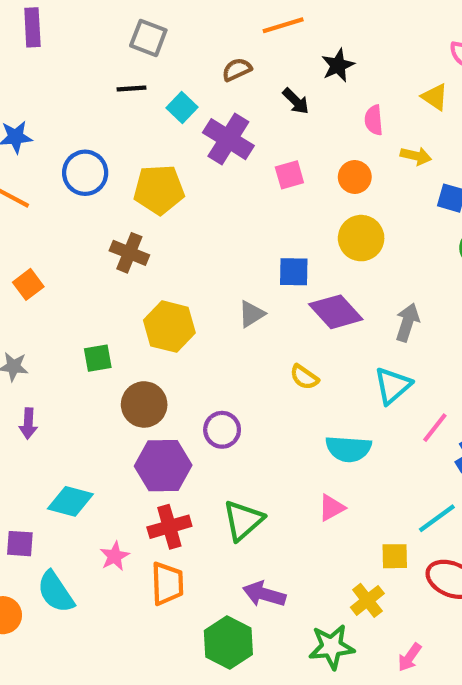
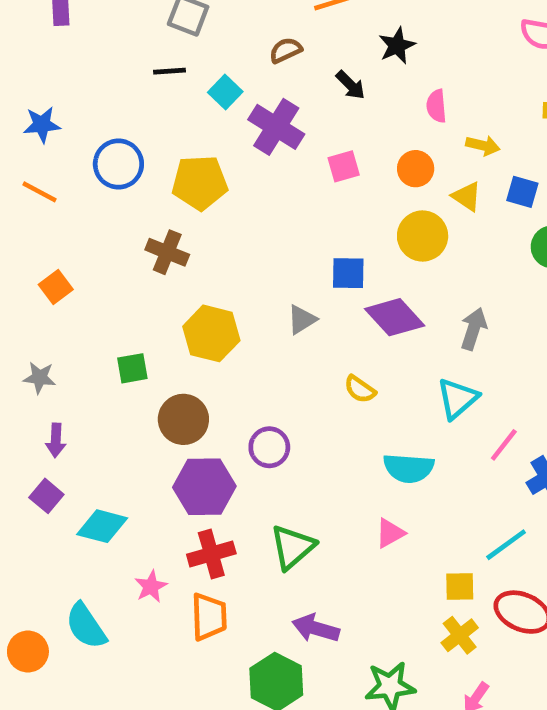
yellow triangle: (435, 97) -> (467, 197), moved
purple square: (20, 544) -> (46, 496), moved, turned 36
yellow cross: (367, 600) -> (460, 635), moved

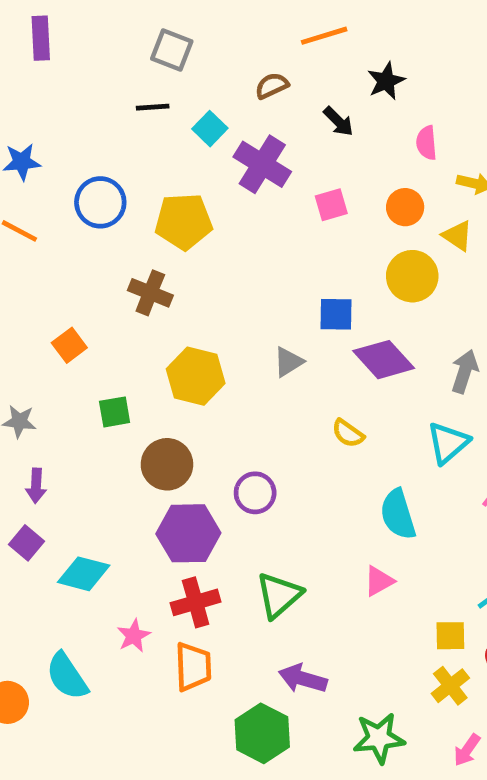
orange square: (56, 287) -> (69, 345), moved
cyan semicircle: (409, 468) -> (398, 514), turned 69

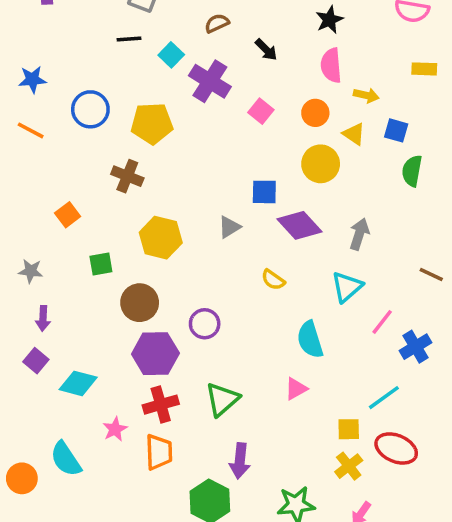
black star: (386, 81) -> (329, 20), moved
pink semicircle: (427, 143) -> (331, 65), size x1.4
pink square: (331, 205) -> (261, 111), turned -35
purple arrow: (303, 679) -> (240, 461), turned -100

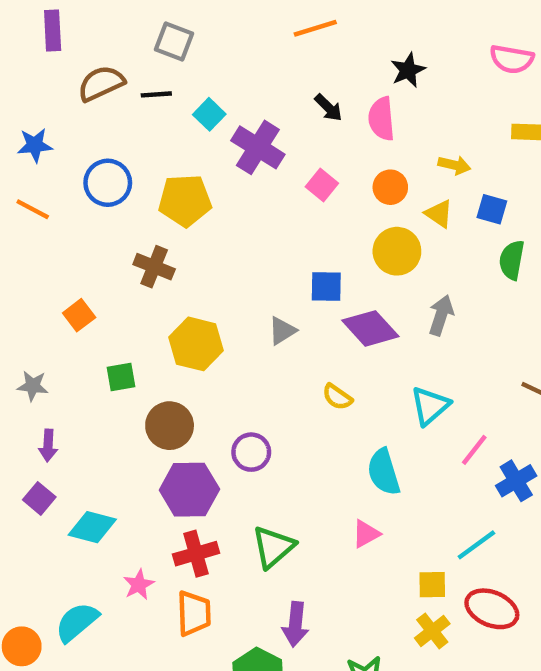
brown semicircle: (217, 23) -> (101, 83), moved, size x1.5
pink semicircle: (331, 65) -> (381, 119), moved
gray arrow: (359, 234) -> (441, 315), moved
cyan semicircle: (66, 459) -> (77, 622), turned 84

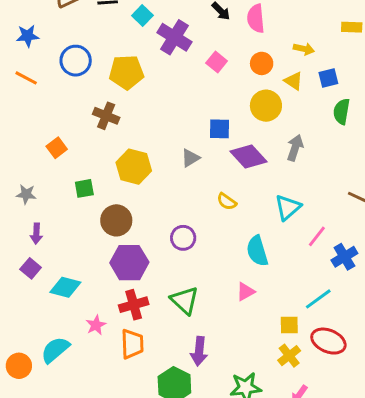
blue square: (492, 209) -> (328, 78), turned -30
purple circle: (251, 452) -> (183, 238), moved
green triangle: (273, 547) -> (185, 300), turned -36

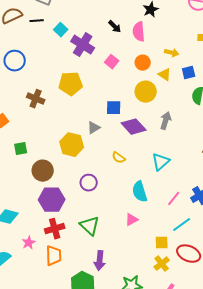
yellow pentagon: (126, 72) -> (71, 84), moved
yellow hexagon: (134, 167) -> (72, 145), moved
pink line: (317, 236) -> (174, 199), moved

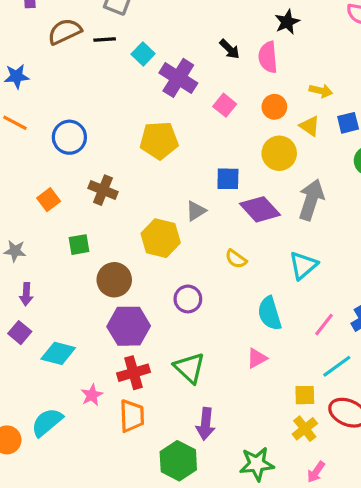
blue circle: (15, 61) -> (69, 137), moved
brown cross: (36, 99) -> (103, 190), moved
gray arrow: (166, 121) -> (311, 200), size x1.4

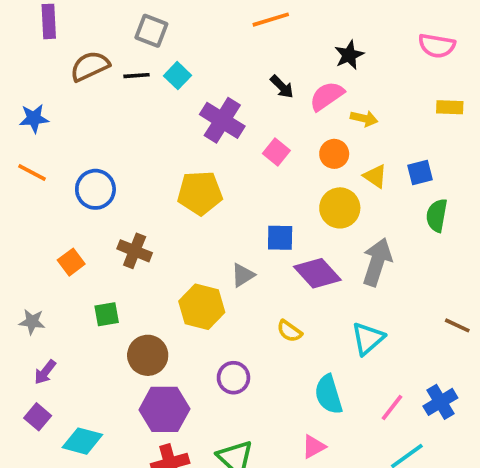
cyan square: (143, 54) -> (178, 76), moved
pink semicircle: (268, 57) -> (327, 96), turned 60
yellow arrow: (321, 91) -> (364, 118), moved
purple arrow: (26, 294) -> (45, 372), turned 35

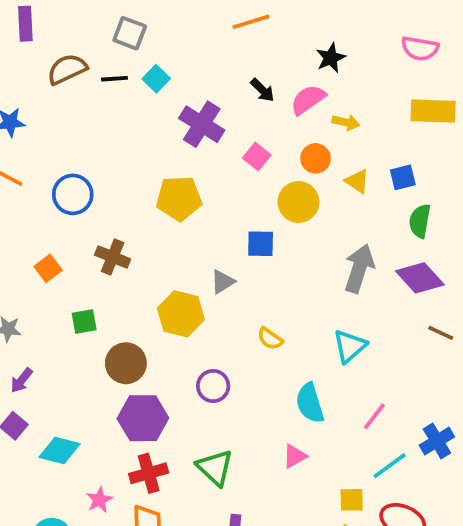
yellow rectangle: (450, 107) -> (433, 111), size x1.6
yellow circle: (340, 208) -> (298, 202), moved
purple diamond: (317, 273) -> (420, 278), moved
blue cross: (440, 402) -> (437, 441), moved

